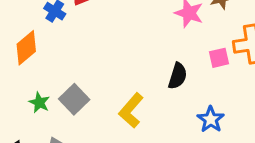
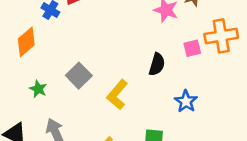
gray square: (74, 99) -> (79, 76), moved

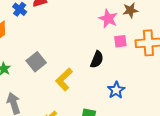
pink square: (192, 48) -> (120, 41), moved

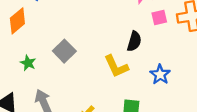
yellow L-shape: (64, 79) -> (116, 66), moved, turned -65

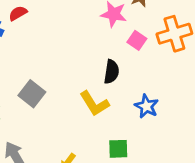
pink square: (159, 18) -> (137, 40), turned -35

